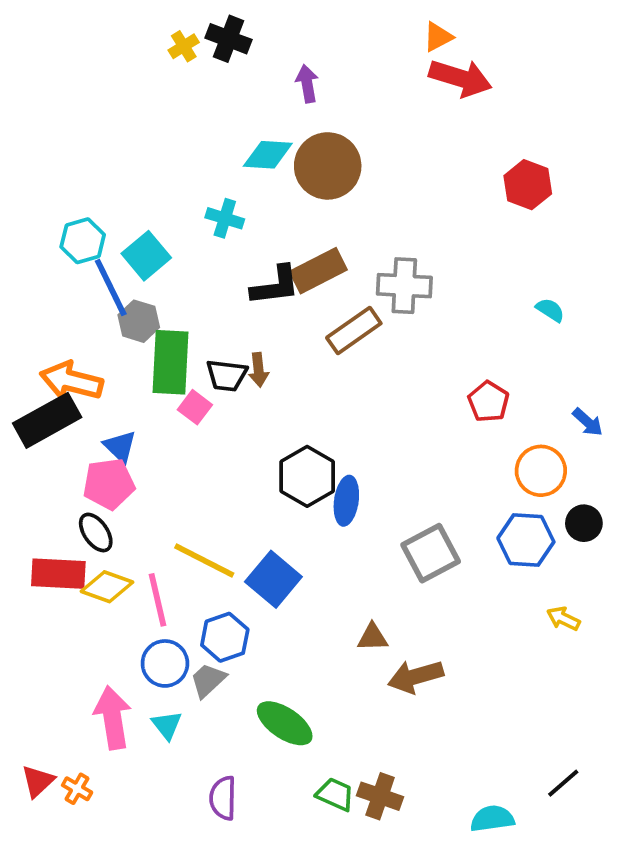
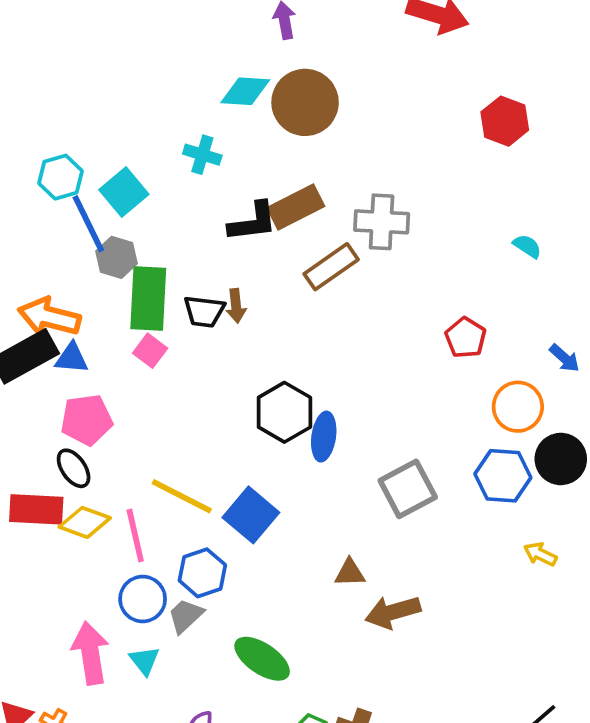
pink square: (195, 407) -> (150, 351), moved
blue triangle: (120, 446) -> (72, 358), moved, turned -39
black circle: (584, 523) -> (561, 459), size x1.4

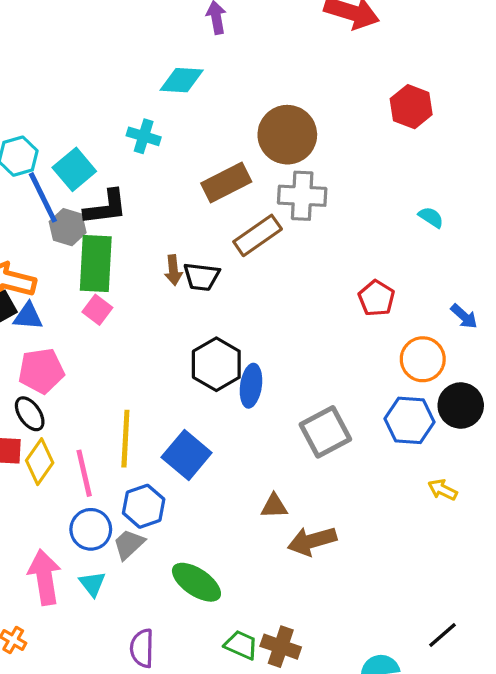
brown circle: (305, 102) -> (287, 135), moved
black L-shape: (253, 222) -> (106, 207), moved
black trapezoid: (204, 311) -> (201, 277), moved
yellow line: (182, 496) -> (125, 439), turned 66
yellow diamond: (85, 522) -> (40, 462), turned -75

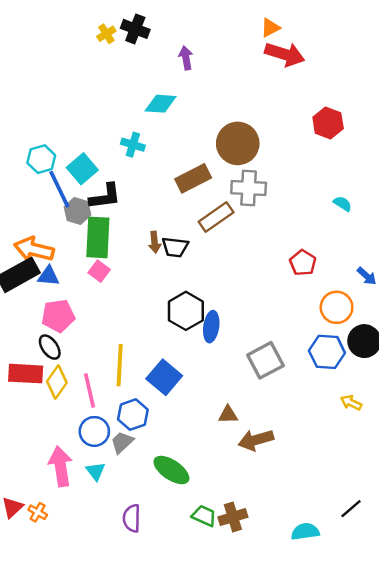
brown cross: (281, 647) -> (233, 517), turned -36

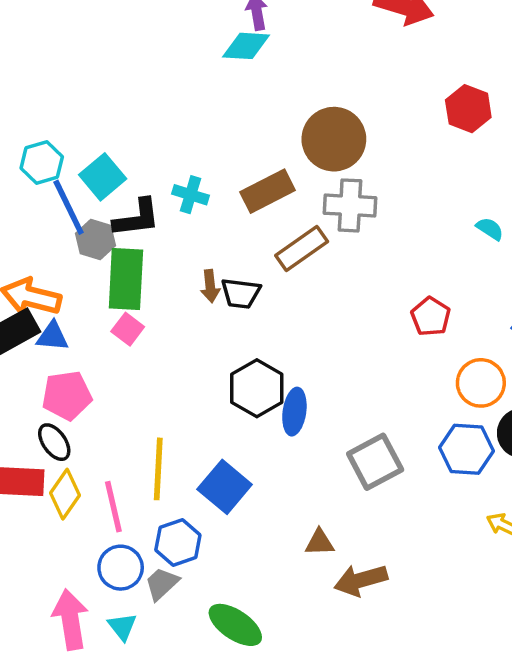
cyan diamond: (161, 104) -> (246, 46), moved
cyan cross: (133, 145) -> (190, 195), moved

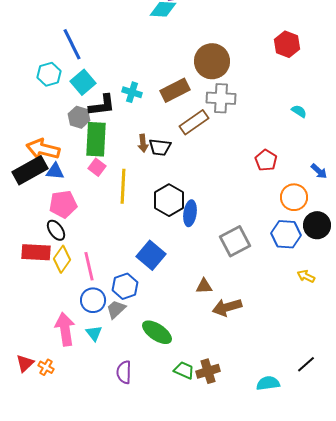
blue line: (69, 207) -> (72, 44), moved
yellow line: (158, 469) -> (123, 186), moved

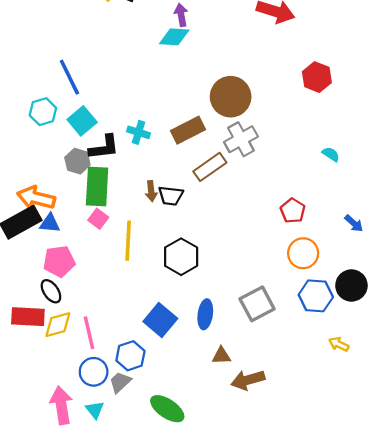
gray cross: (221, 98) -> (241, 139), turned -32
orange circle: (294, 197) -> (303, 253), moved
blue ellipse: (190, 213) -> (205, 314), moved
yellow diamond: (62, 259) -> (58, 325), turned 40

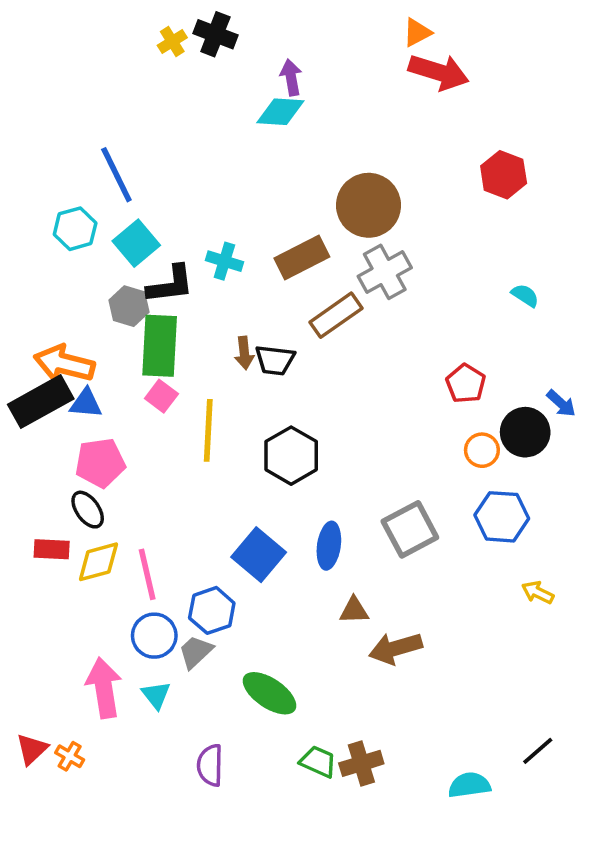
orange circle: (303, 253) -> (482, 450), size x0.7
black circle: (351, 285) -> (525, 432), moved
red rectangle: (28, 317) -> (52, 549), size x0.7

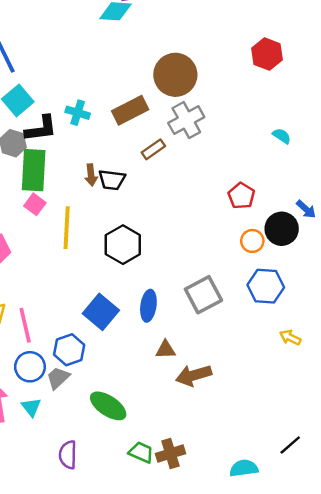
brown rectangle: (336, 315) -> (153, 149), size x0.7

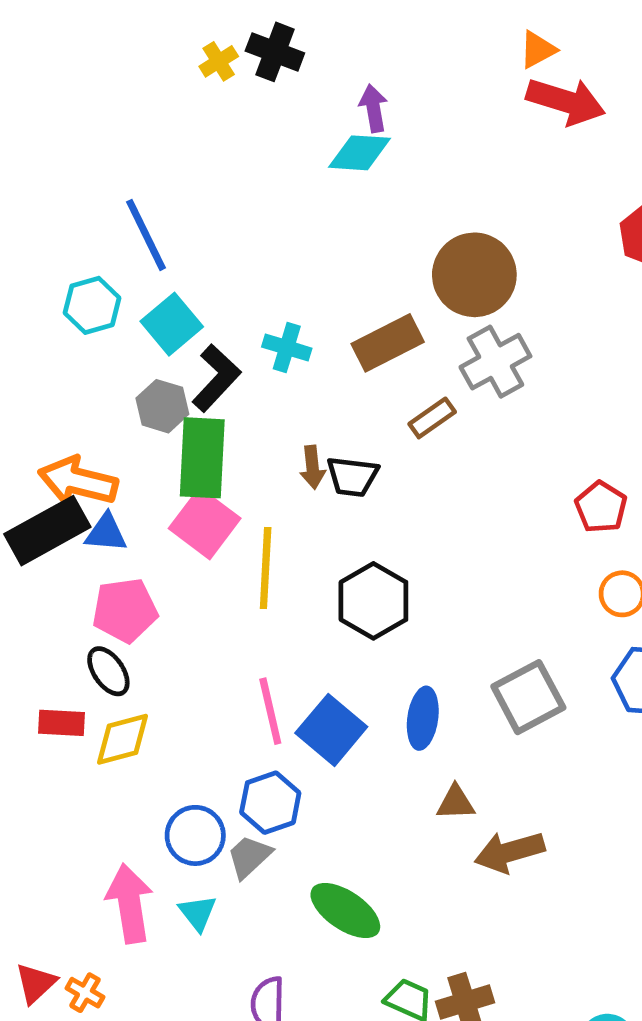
black L-shape: (41, 129) -> (216, 378), turned -40
pink square: (35, 204) -> (205, 523), size x1.6
pink line: (25, 325) -> (270, 711), moved

